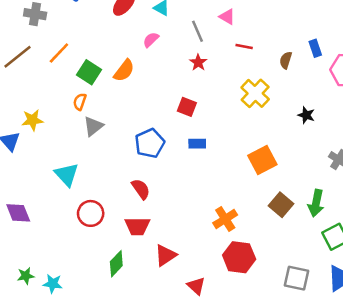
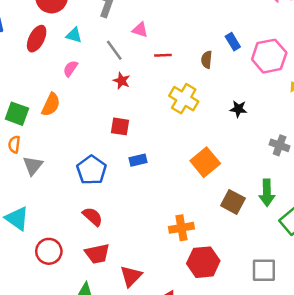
orange cross: (225, 219) -> (181, 228), turned 35

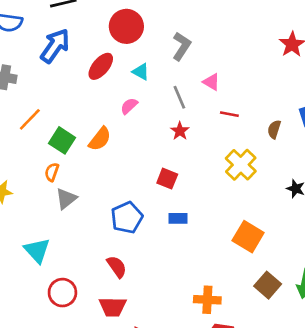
orange square: (205, 162) -> (248, 237), turned -32

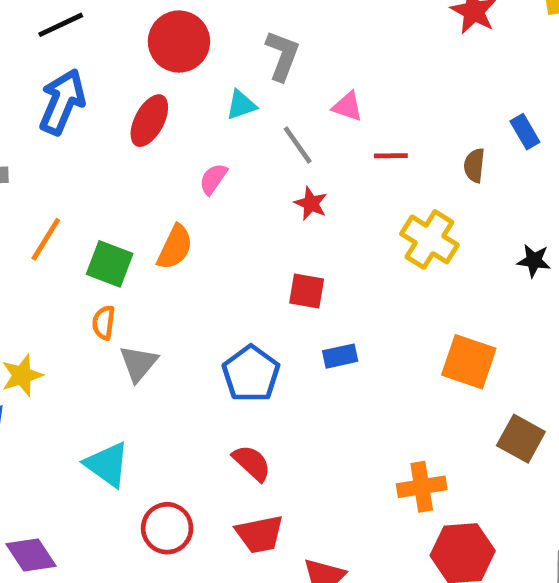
cyan triangle: (141, 72) -> (241, 105), moved, turned -36

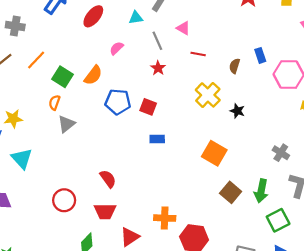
black star: (534, 261) -> (237, 111), moved
blue pentagon: (251, 374) -> (118, 102), moved, turned 30
cyan triangle: (107, 464) -> (22, 158), moved
orange cross: (422, 487) -> (165, 218), moved

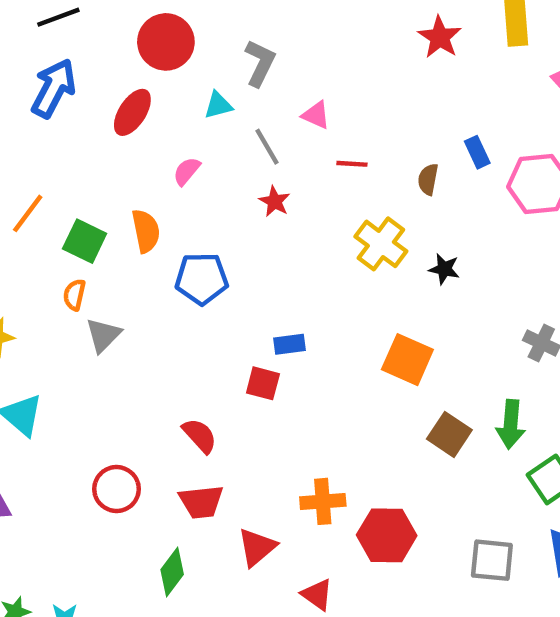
orange semicircle: (93, 75) -> (146, 231), turned -42
red square: (148, 107) -> (263, 383), moved

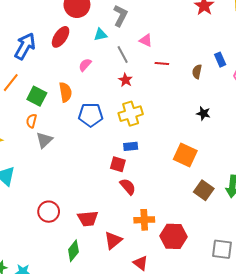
blue arrow: (54, 88) -> (25, 46), moved
yellow cross: (381, 244) -> (131, 114), moved, turned 35
red semicircle: (200, 436) -> (128, 187), moved

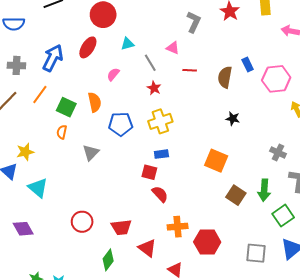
gray L-shape: (120, 16) -> (194, 22), moved
brown semicircle: (197, 72) -> (225, 77), size x1.5
gray triangle: (44, 140) -> (91, 153), moved
red triangle: (113, 240) -> (147, 248), turned -42

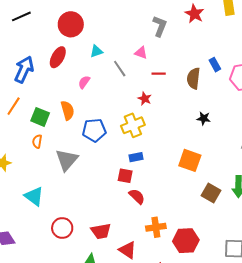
red star: (154, 88) -> (145, 99), moved
gray triangle: (91, 153) -> (67, 160), size x1.4
cyan triangle: (38, 188) -> (34, 196), moved

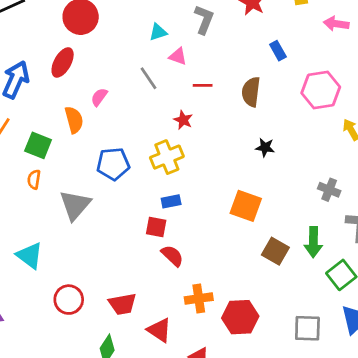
cyan triangle: (96, 51) -> (158, 32), moved
blue rectangle: (215, 65) -> (278, 51), moved
orange semicircle: (68, 110) -> (74, 120), moved

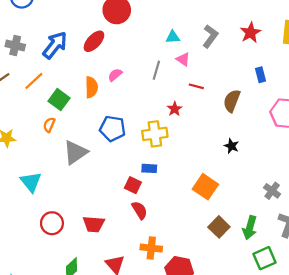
gray line: (149, 78) -> (156, 70), turned 36
red trapezoid: (122, 304) -> (94, 224), moved

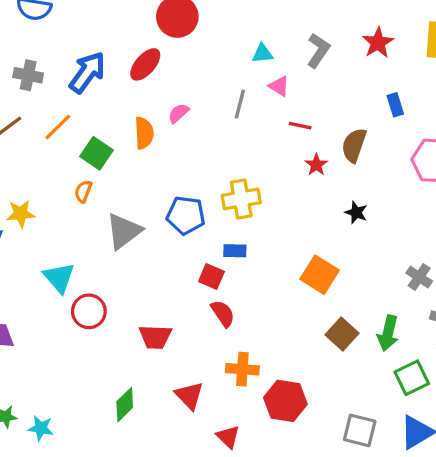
red star: (175, 109) -> (316, 165), moved
blue pentagon: (113, 128) -> (186, 215), moved
red circle: (52, 223) -> (89, 311), moved

